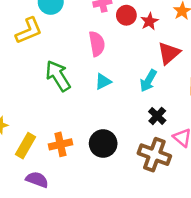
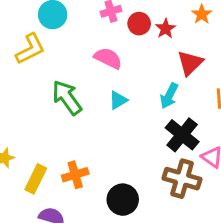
pink semicircle: (97, 44) -> (108, 58), turned -50
black cross: (157, 116) -> (182, 135), size x1.6
black circle: (103, 144) -> (123, 200), moved

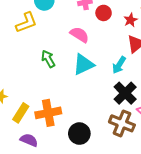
red star: (166, 29) -> (131, 20), moved
green arrow: (67, 97) -> (48, 59), size x0.7
cyan triangle: (118, 100) -> (83, 64), size x1.6
orange cross: (75, 175) -> (48, 113), size x1.4

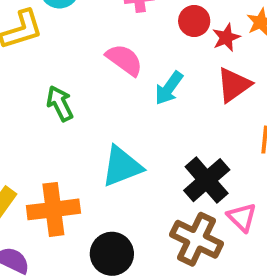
red circle: (104, 13) -> (194, 21), moved
cyan triangle: (83, 64) -> (122, 166), moved
cyan arrow: (119, 65) -> (169, 88), moved

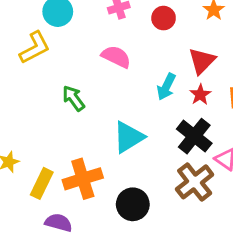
red star: (226, 37) -> (200, 95), moved
cyan arrow: (169, 88) -> (166, 87), moved
brown cross: (197, 239) -> (195, 182), turned 36

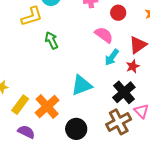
pink semicircle: (116, 57) -> (104, 35), moved
green arrow: (73, 98) -> (52, 40), moved
orange cross: (83, 179) -> (47, 107), turned -35

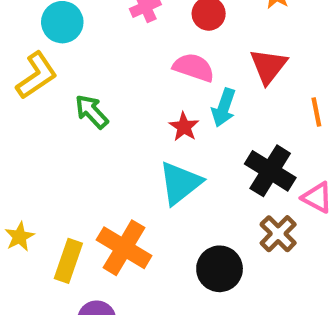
red star: (133, 66) -> (184, 127), moved
brown cross: (119, 122) -> (278, 234), size x0.7
black circle: (76, 129) -> (220, 269), moved

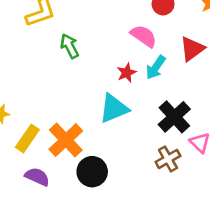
black circle: (220, 269) -> (92, 172), moved

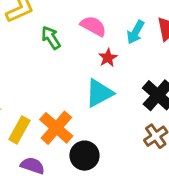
pink semicircle: (144, 36) -> (93, 26), moved
cyan arrow: (156, 67) -> (136, 32), moved

